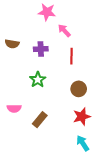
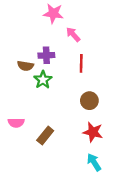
brown semicircle: (12, 44) -> (25, 66), moved
green star: (38, 80) -> (43, 80), moved
red star: (82, 117) -> (93, 132), turned 30

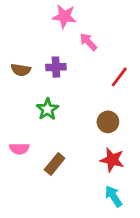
red line: (81, 63) -> (119, 77), moved, turned 36
brown semicircle: (25, 66) -> (21, 70), moved
green star: (43, 80) -> (48, 109), moved

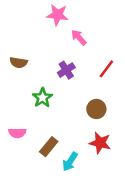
purple cross: (56, 67) -> (66, 70), moved, turned -30
cyan arrow: (114, 196) -> (70, 162), moved, turned -114

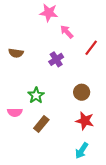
red line: (106, 69) -> (91, 48), moved
green star: (42, 98) -> (36, 95), moved
cyan arrow: (70, 162) -> (82, 151), moved

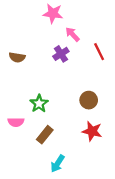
red line: (91, 48) -> (99, 52), turned -63
purple cross: (56, 59) -> (61, 54), moved
cyan arrow: (82, 151) -> (58, 164), moved

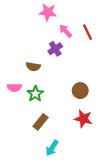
red line: (99, 52) -> (87, 32), moved
brown semicircle: (17, 57) -> (33, 67), moved
pink semicircle: (16, 122) -> (14, 87), moved

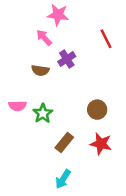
pink arrow: (66, 31) -> (44, 38), moved
brown semicircle: (33, 67) -> (40, 70), moved
brown rectangle: (41, 122) -> (64, 142), moved

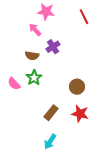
red line: (106, 39) -> (84, 17), moved
pink semicircle: (17, 106) -> (14, 84), turned 48
green star: (43, 113) -> (34, 78), moved

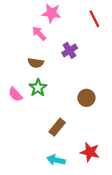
purple cross: (53, 47) -> (70, 50), moved
red star: (80, 114) -> (90, 152), moved
cyan arrow: (50, 142) -> (56, 160), turned 70

